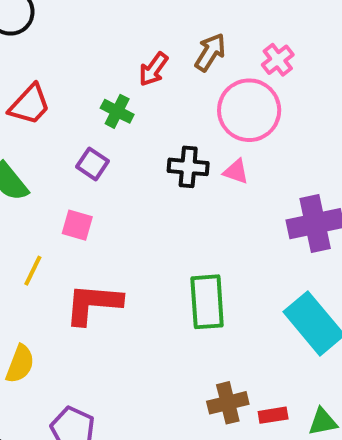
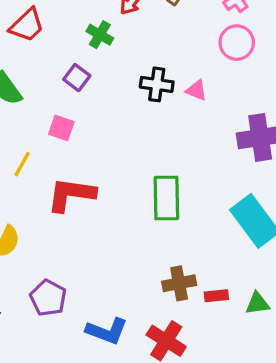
pink circle: (249, 110) -> (237, 43), moved, size x0.7

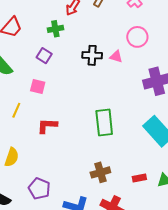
green cross: (100, 35) -> (55, 29), turned -35
pink circle: (237, 43) -> (137, 37), moved
red L-shape: (71, 195) -> (47, 126), size x0.7
brown cross: (179, 283) -> (100, 172), moved

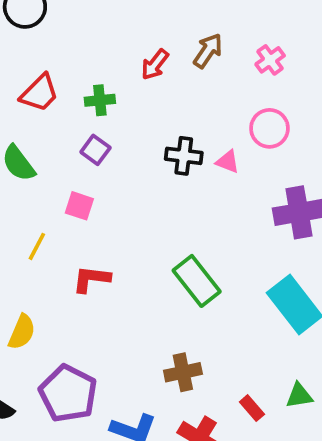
green cross: (55, 29) -> (100, 100), moved
green rectangle: (104, 122) -> (197, 281), turned -36
red rectangle: (139, 178) -> (252, 408), moved, turned 56
purple pentagon: (39, 189) -> (68, 394), size x1.4

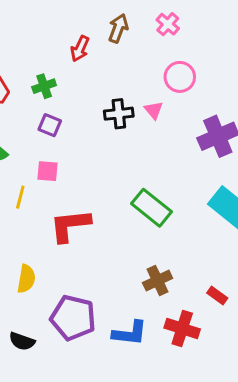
pink triangle: (228, 162) -> (154, 110), turned 42
yellow line: (37, 246) -> (20, 197), moved
red L-shape: (91, 279) -> (70, 225), size x1.4

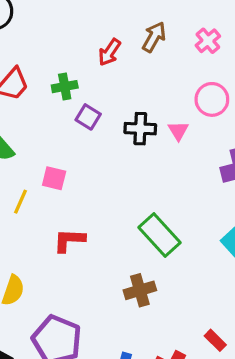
purple square: (50, 125) -> (88, 117), moved
red L-shape: (70, 225) -> (69, 240), size x0.7
brown cross: (158, 280) -> (140, 290), moved

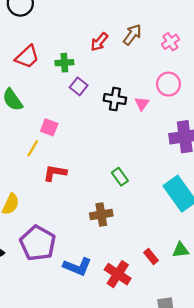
yellow line: (21, 202) -> (33, 148), moved
green rectangle: (160, 235) -> (120, 177), size x0.6

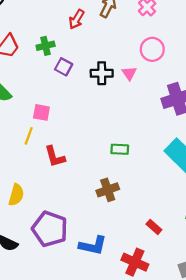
red L-shape: (55, 173) -> (55, 157), turned -105
green rectangle: (120, 177) -> (120, 149), turned -42
red rectangle: (151, 257) -> (154, 227), moved
red cross: (118, 274) -> (135, 262), moved

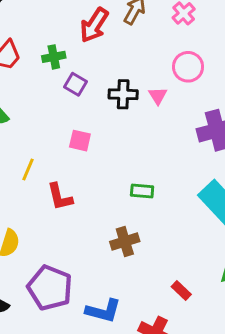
red arrow: (77, 19) -> (94, 25), size x1.4
pink square: (41, 112) -> (80, 141), moved

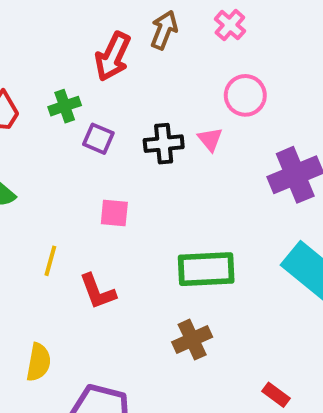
green rectangle: (142, 191) -> (206, 269), size x1.8

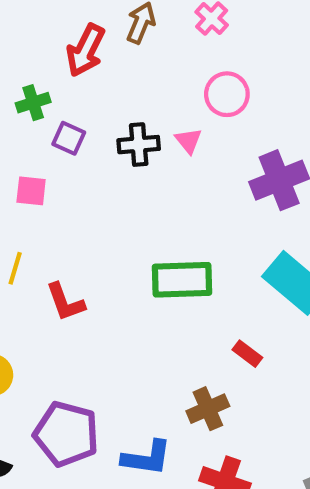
pink square: (114, 213) -> (31, 191), moved
brown cross: (192, 340) -> (208, 409), moved
red rectangle: (276, 395) -> (247, 354), moved

